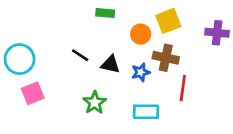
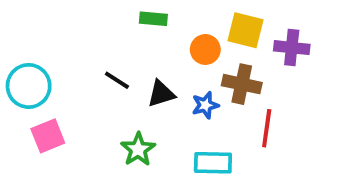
yellow square: (168, 21) -> (246, 30), turned 35
purple cross: (217, 33) -> (292, 48), moved
black triangle: (110, 64) -> (161, 94), turned -30

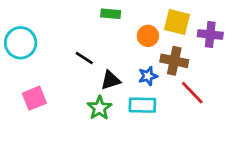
cyan circle: (29, 86) -> (21, 43), moved
black triangle: (161, 94) -> (111, 80), moved
red line: (267, 128) -> (192, 93), turned -52
cyan rectangle: (213, 163) -> (142, 105), moved

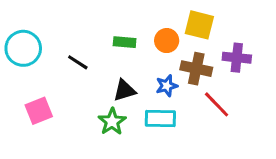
green rectangle: (111, 14) -> (125, 42), moved
purple cross: (210, 35) -> (237, 58), moved
black line: (84, 58) -> (78, 62), moved

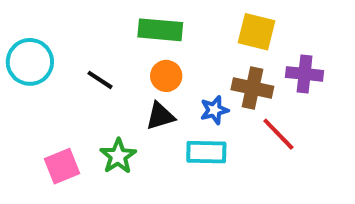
orange circle: (167, 41) -> (166, 76), moved
green rectangle: (125, 42) -> (160, 30), moved, size x1.5
pink square: (39, 111) -> (62, 166), moved
green star: (112, 122) -> (118, 156), moved

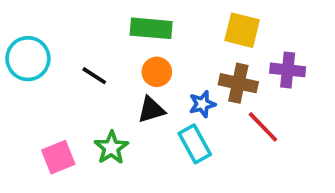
cyan rectangle: (206, 152) -> (195, 144), turned 60

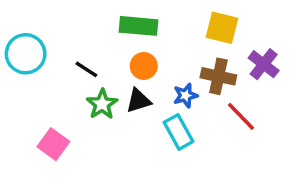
purple cross: (288, 70) -> (264, 64), turned 32
green star: (111, 148) -> (102, 104), moved
pink square: (58, 157) -> (53, 144), turned -32

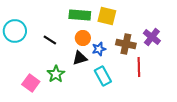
yellow square: (222, 28) -> (107, 16), moved
blue star: (185, 95) -> (99, 49), moved
green star: (102, 104) -> (56, 74), moved
red line: (241, 116) -> (139, 67), turned 42

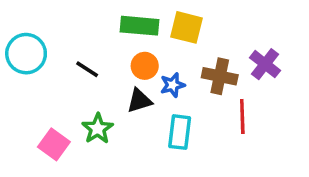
cyan rectangle: (103, 76) -> (180, 132), turned 36

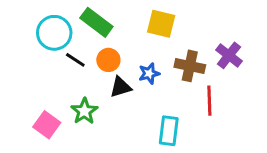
green rectangle: (139, 26) -> (96, 22), moved, turned 32
cyan circle: (26, 54) -> (54, 33), moved
orange circle: (145, 66) -> (108, 60), moved
cyan rectangle: (180, 132) -> (169, 131), moved

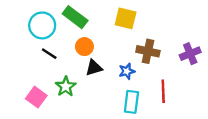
purple cross: (229, 55) -> (190, 54), moved, turned 30
black line: (75, 60) -> (49, 54), moved
blue star: (149, 73) -> (127, 71), moved
red line: (209, 101) -> (163, 91), moved

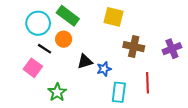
orange circle: (84, 47) -> (64, 39), moved
blue star: (127, 71) -> (104, 69), moved
green star: (66, 87) -> (57, 92), moved
pink square: (36, 97) -> (33, 68), moved

